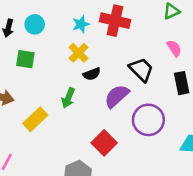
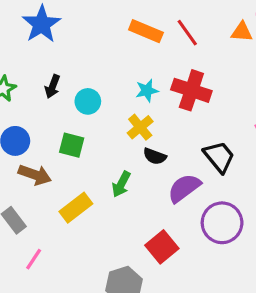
cyan circle: (35, 24) -> (88, 101), moved
green square: (25, 59) -> (72, 145), moved
black semicircle: (92, 74) -> (155, 156), turned 36

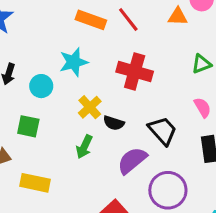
cyan star: (147, 91) -> (74, 62), moved, size x1.4
black semicircle: (155, 156) -> (114, 123), moved
green arrow: (121, 184) -> (84, 147), moved
yellow rectangle: (76, 208) -> (35, 183), turned 52

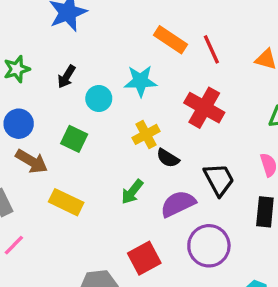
green arrow: (84, 147) -> (132, 192), moved

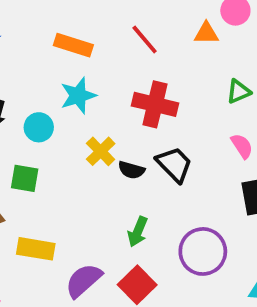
orange rectangle: (170, 40) -> (73, 45), moved
black trapezoid: (219, 179) -> (174, 164), moved
green arrow: (132, 192) -> (138, 232), moved
purple semicircle: (178, 204) -> (84, 280), moved

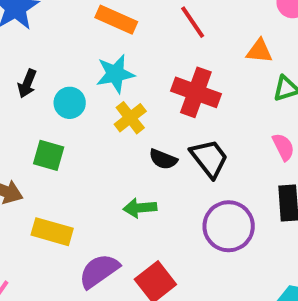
orange triangle: (206, 33) -> (259, 51), moved
yellow cross: (101, 151) -> (130, 118), moved
green arrow: (138, 232) -> (140, 208), moved, turned 56
purple circle: (203, 251) -> (229, 226), moved

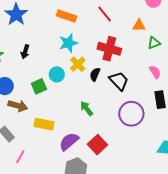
cyan circle: (70, 103) -> (57, 74), moved
green square: (49, 155) -> (39, 86), turned -35
black semicircle: (163, 159) -> (95, 74), moved, turned 96
green arrow: (140, 208) -> (87, 108), turned 63

